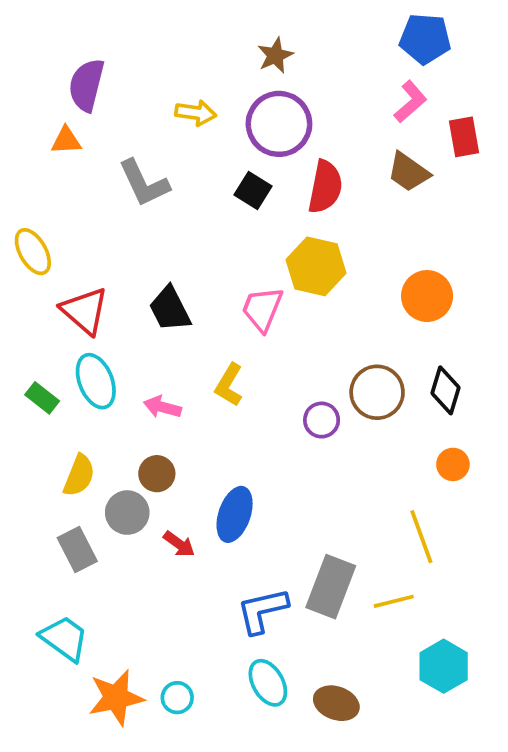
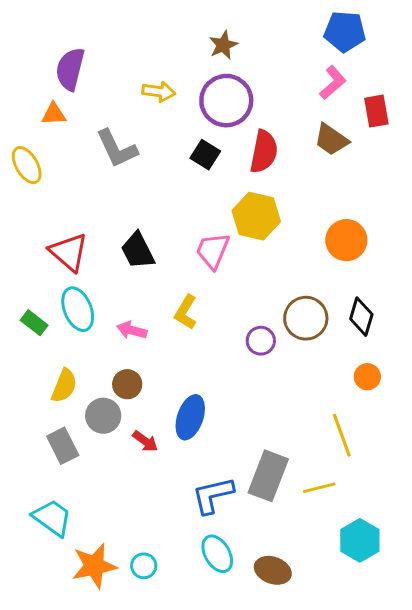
yellow ellipse: (33, 252) -> (27, 165), moved

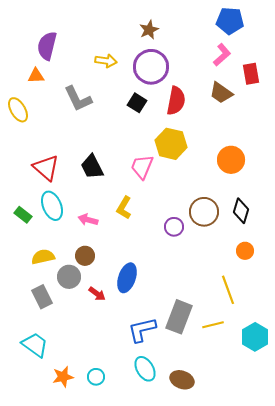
yellow semicircle: (64, 386) -> (43, 257), turned -125
cyan hexagon: (360, 540) -> (255, 337), moved
orange star: (94, 566) -> (63, 377), size x0.7

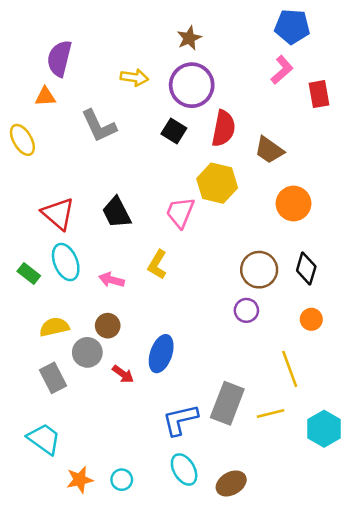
brown trapezoid: (221, 93) -> (269, 150), moved
purple circle: (174, 227) -> (246, 310), moved
brown ellipse: (182, 380) -> (231, 483), turned -50

